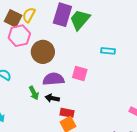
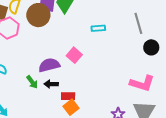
brown circle: (43, 52) -> (38, 15), moved
pink square: (80, 73) -> (74, 55), turned 35

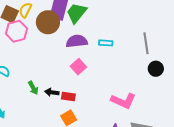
purple semicircle: (49, 65) -> (77, 41), moved
pink L-shape: (142, 83) -> (123, 101), moved
red rectangle: (68, 96) -> (68, 97), moved

